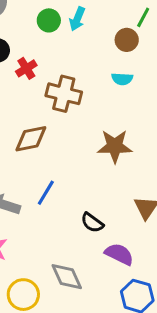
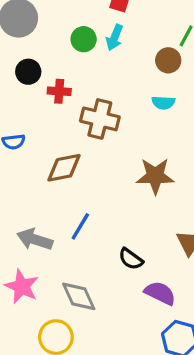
red cross: (26, 68) -> (59, 91), turned 36
gray diamond: (67, 277) -> (79, 296), moved

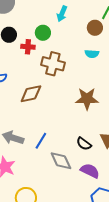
green circle: (84, 39) -> (43, 33), moved
blue line: (80, 226) -> (41, 141), moved
black semicircle: (131, 259) -> (84, 144), moved
gray diamond: (79, 296) -> (61, 161), moved

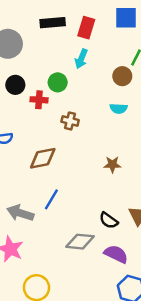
brown cross: (53, 64) -> (70, 121), size x0.6
brown star: (87, 99) -> (112, 164), size x0.6
blue line: (41, 141) -> (51, 199), moved
gray diamond: (61, 161) -> (80, 242), turned -60

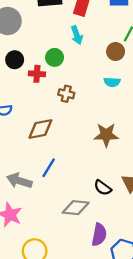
cyan arrow: (81, 59) -> (77, 35), turned -42
brown star: (112, 164) -> (106, 135), size x1.5
purple semicircle: (116, 254) -> (99, 235), moved, turned 75

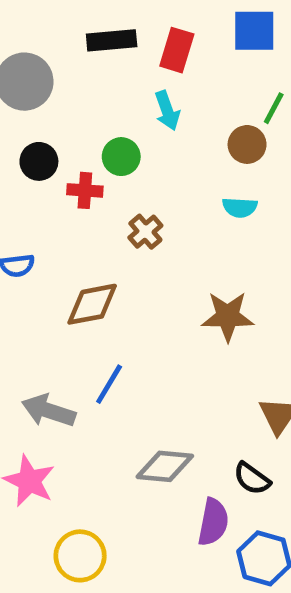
brown cross: (66, 94) -> (145, 232), turned 35
black semicircle: (103, 188) -> (252, 478), moved

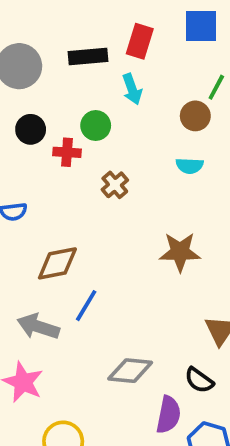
black rectangle: (112, 40) -> (88, 57), moved
brown diamond: (92, 304) -> (57, 263), moved

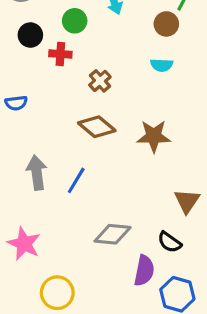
green circle: (96, 126) -> (75, 21), moved
brown diamond: (57, 263) -> (97, 127), moved, turned 51
gray arrow: (38, 327) -> (37, 173), moved, turned 64

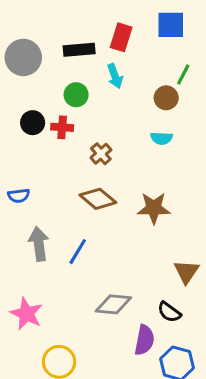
black circle: (30, 35) -> (33, 123), moved
blue semicircle: (16, 103) -> (19, 196), moved

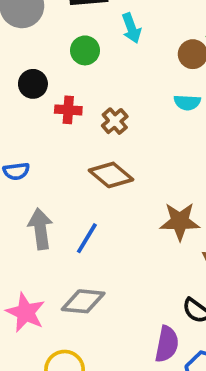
red cross: (62, 127) -> (68, 110), moved
brown star: (154, 208) -> (180, 221), moved
gray diamond: (113, 304) -> (83, 301), moved

